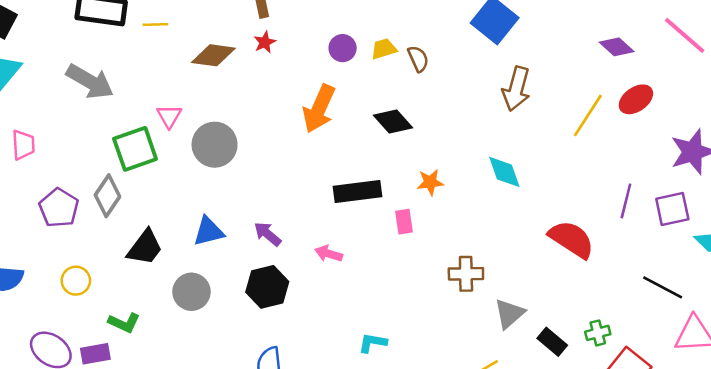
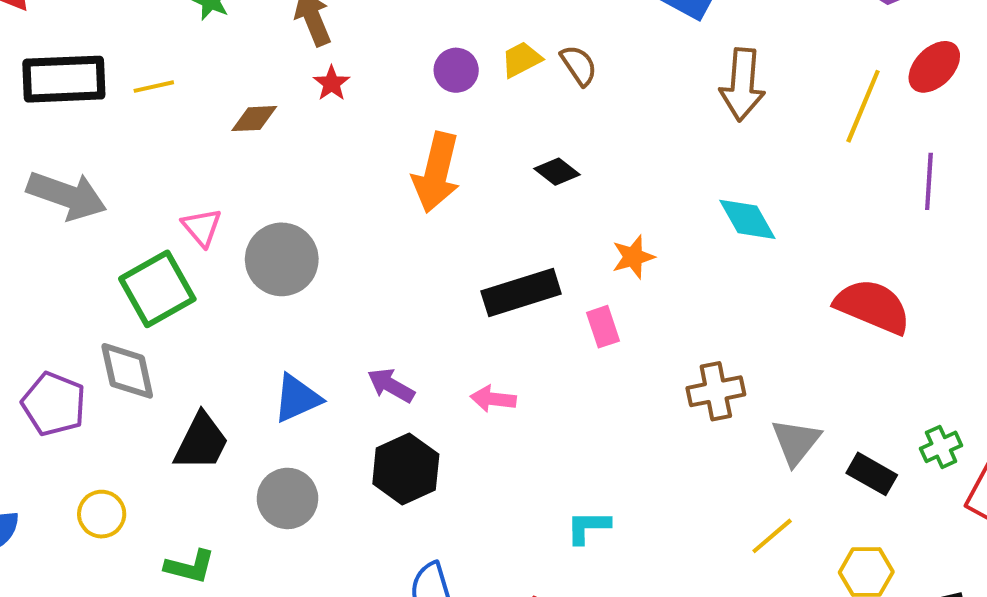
brown diamond: (213, 55) -> (254, 119), size x0.7
black diamond: (393, 122) -> (557, 172), size x0.7
gray diamond: (107, 196) -> (127, 371), turned -36
purple line: (626, 201) -> (929, 181), moved

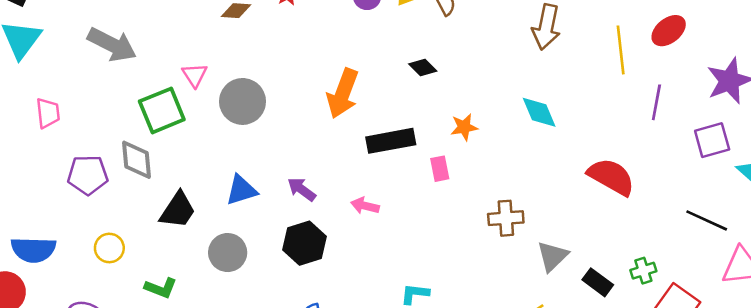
yellow line: (863, 106) -> (621, 50), turned -36
orange arrow: (436, 173) -> (343, 93), moved
purple pentagon: (54, 404) -> (88, 175), turned -30

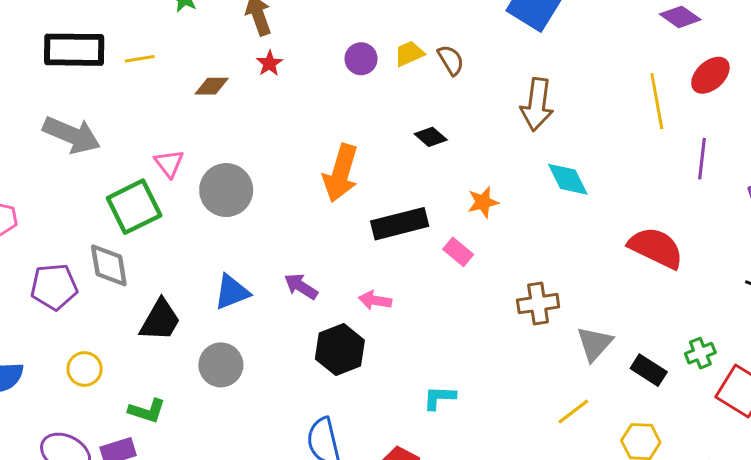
brown arrow: (546, 27) -> (537, 104), moved
pink rectangle: (440, 169) -> (458, 252), turned -35
black hexagon: (304, 243) -> (340, 350), moved

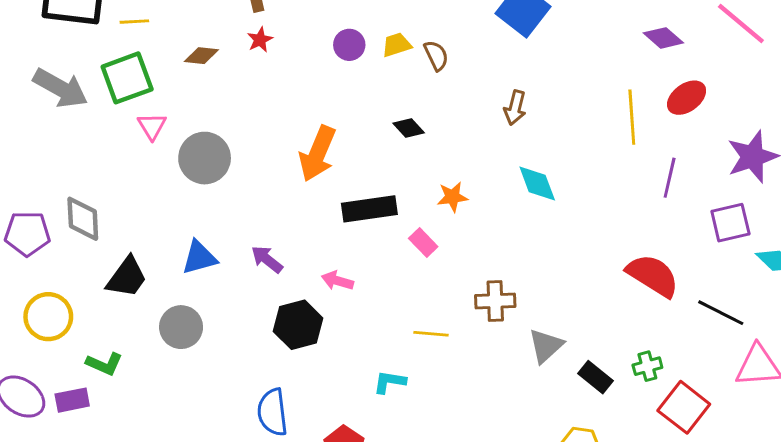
brown arrow: (537, 104) -> (515, 108), size x0.7
green square: (134, 207) -> (127, 78), moved
red semicircle: (656, 248) -> (653, 275), moved
yellow circle: (85, 369) -> (48, 317), size x1.4
yellow line: (573, 411) -> (431, 334), moved, turned 36

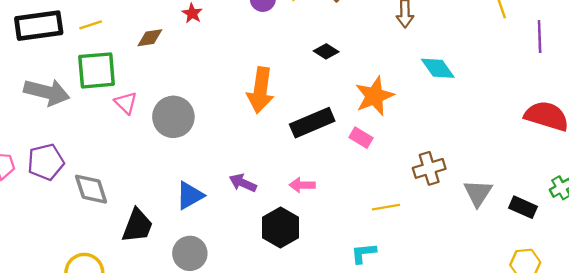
green square: (127, 78) -> (97, 70), turned 30
orange star: (452, 197) -> (374, 96), size x1.6
purple pentagon: (27, 234) -> (46, 162), moved

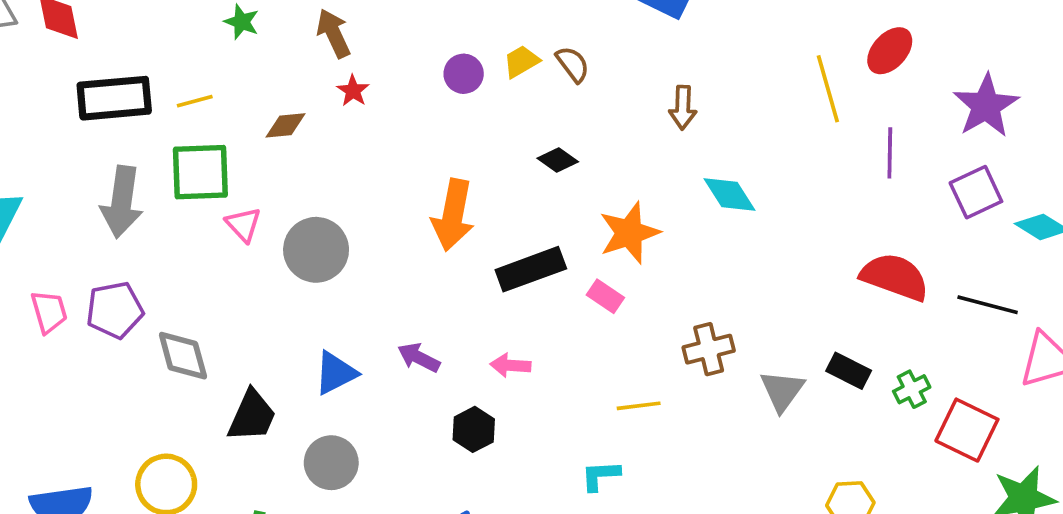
gray arrow: (47, 92) -> (122, 202), turned 81
black rectangle: (523, 207) -> (849, 371), moved
black hexagon: (281, 227) -> (474, 429), size x0.7

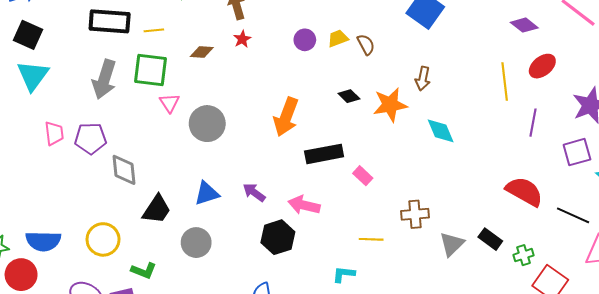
orange star: (629, 233) -> (390, 105), moved
pink arrow: (510, 365) -> (304, 205), size x1.4
black hexagon: (474, 429) -> (278, 237), size x1.4

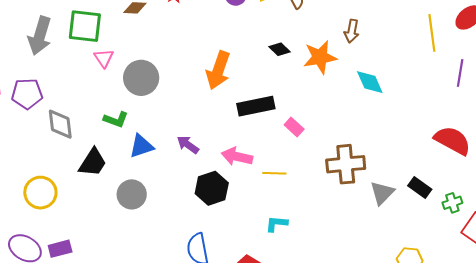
brown cross: (415, 214) -> (346, 164), size x1.4
yellow line: (371, 239) -> (274, 173), moved
green L-shape: (144, 271) -> (116, 120), moved

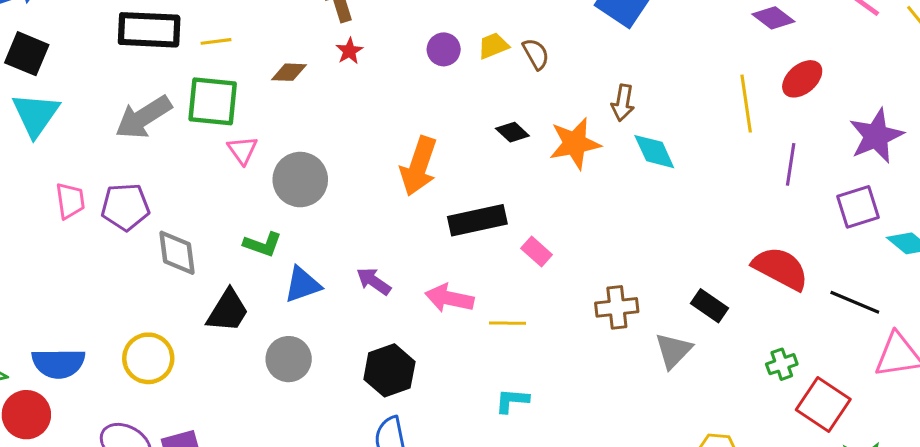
gray arrow: (40, 36) -> (143, 117), turned 42
cyan diamond: (370, 82) -> (654, 152), moved
brown cross: (346, 164) -> (617, 307), size x0.7
black hexagon: (212, 188) -> (389, 370), moved
black rectangle: (420, 188) -> (709, 306), moved

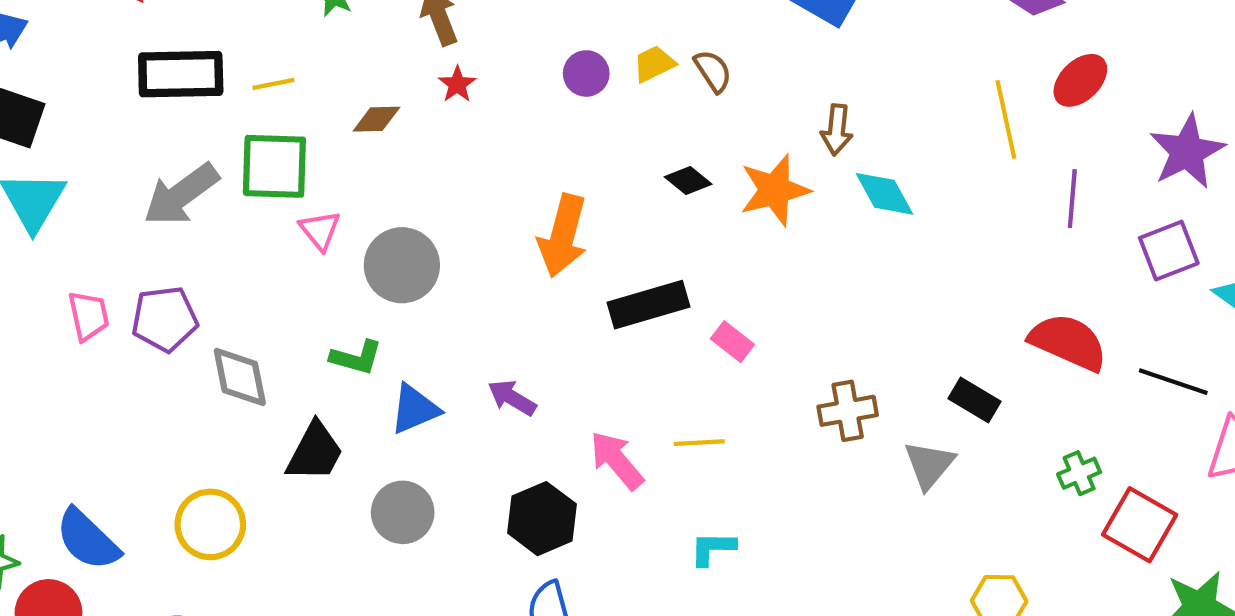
pink arrow: (449, 298) -> (617, 460), moved, turned 42
blue semicircle: (58, 363) -> (88, 540), turned 48

